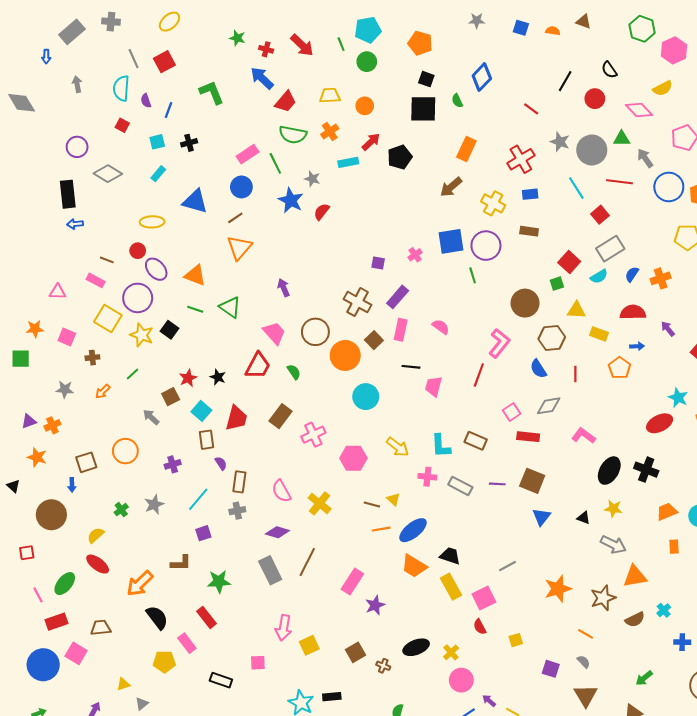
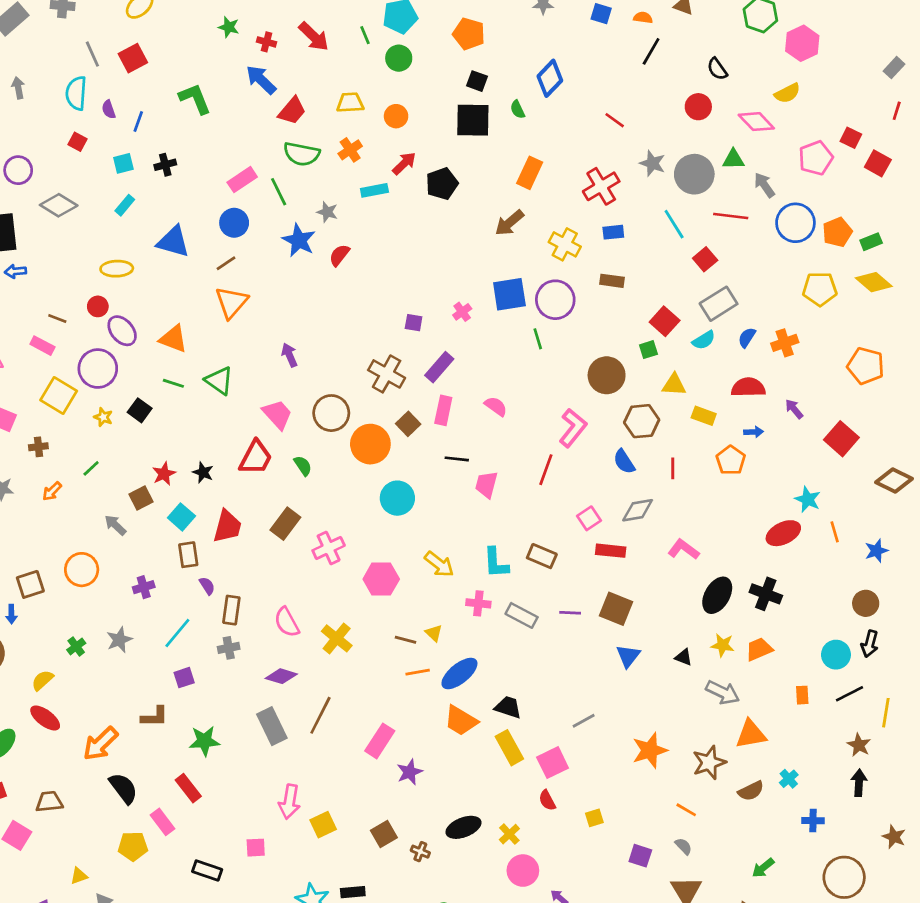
black line: (565, 81) -> (651, 51), moved
yellow star: (142, 335) -> (103, 417), size x0.6
orange trapezoid: (667, 512) -> (759, 649), moved

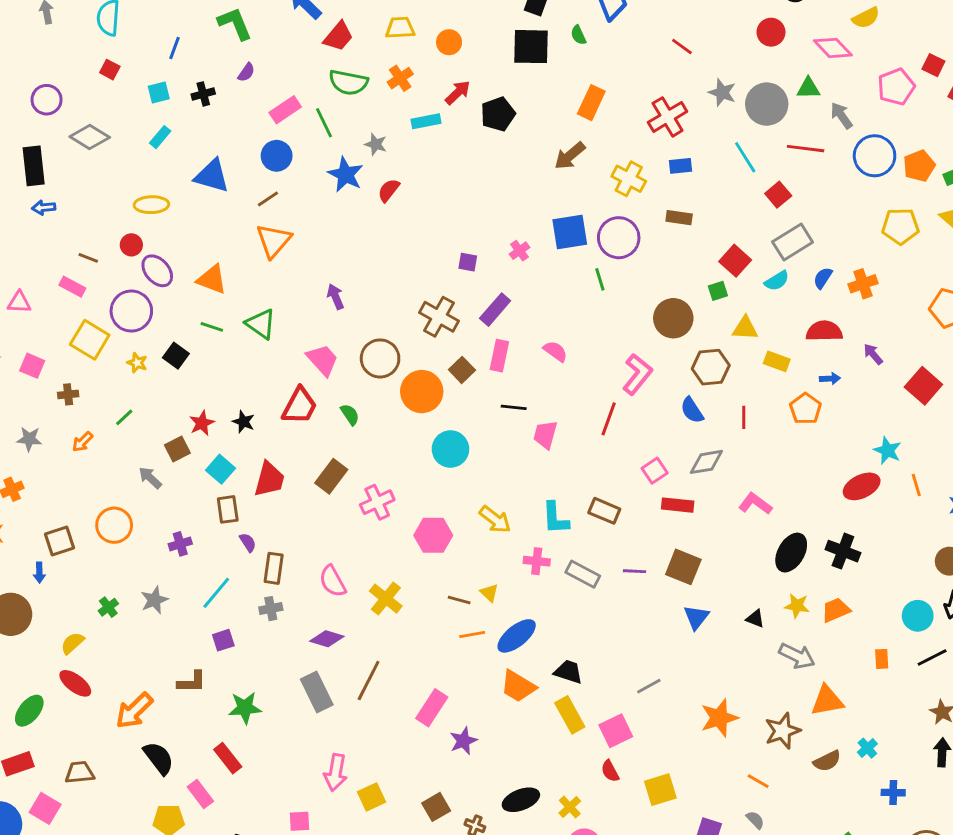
purple semicircle: (109, 109) -> (246, 72), moved, turned -126
yellow square: (594, 818) -> (660, 790), size x1.6

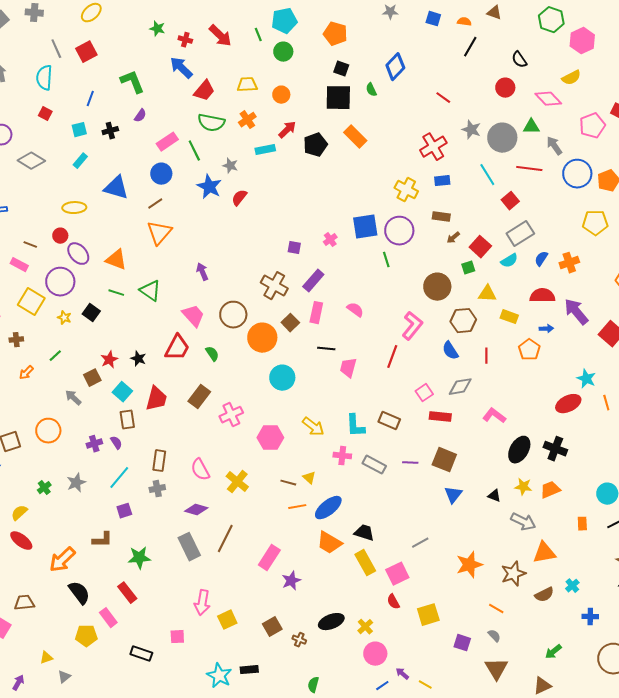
orange rectangle: (591, 103) -> (355, 137), moved, turned -70
brown arrow: (570, 156) -> (453, 238), moved, size x0.6
purple arrow: (873, 354) -> (576, 312), size x1.8
purple semicircle: (248, 542) -> (116, 443), moved

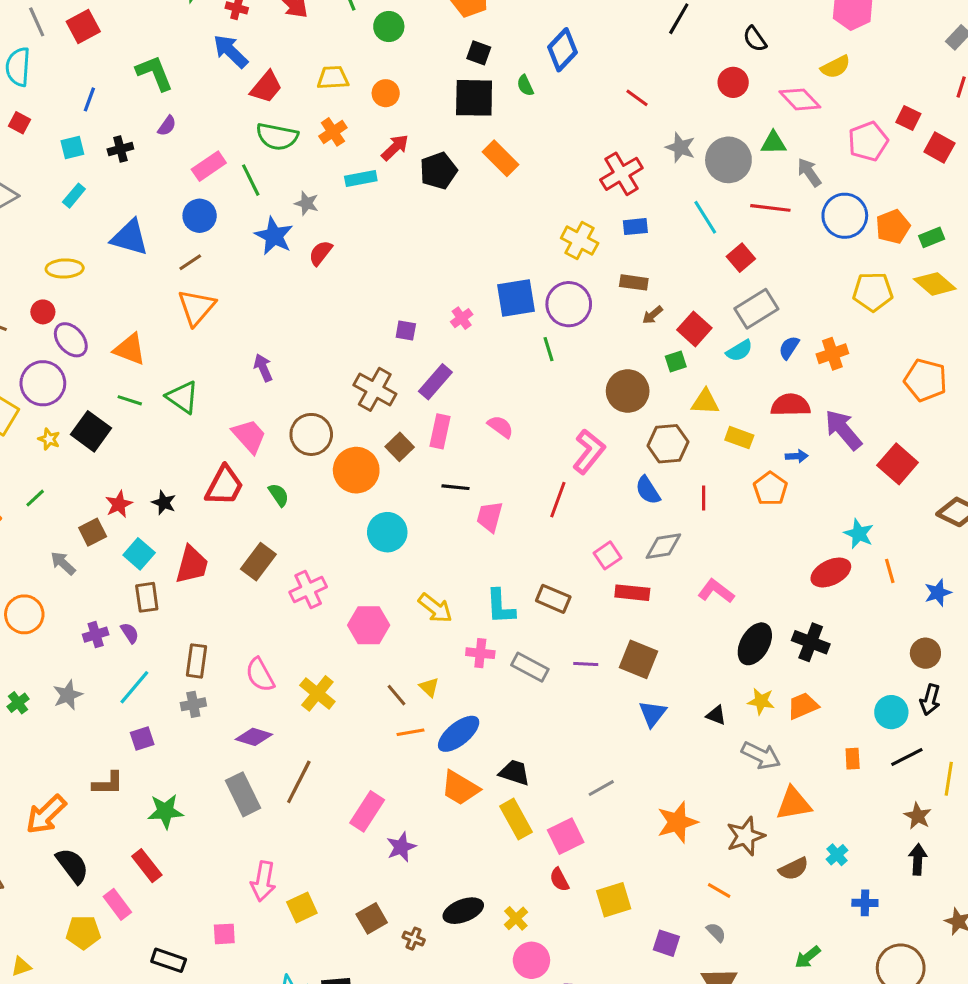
black square: (91, 313) -> (91, 431), size x1.4
brown line: (288, 483) -> (397, 695), turned 35

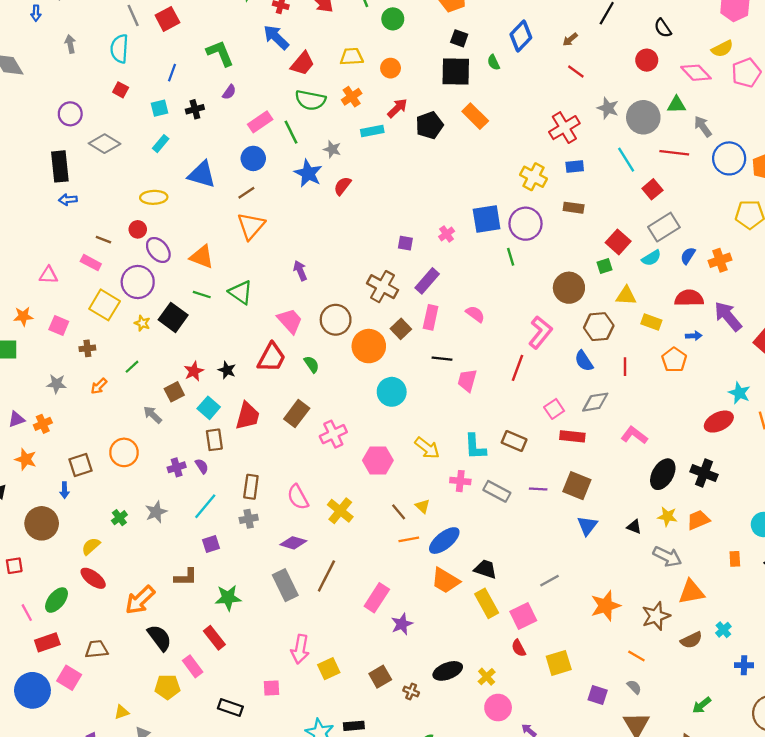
pink pentagon: (868, 141) -> (746, 73), moved
brown arrow: (652, 315) -> (570, 39), moved

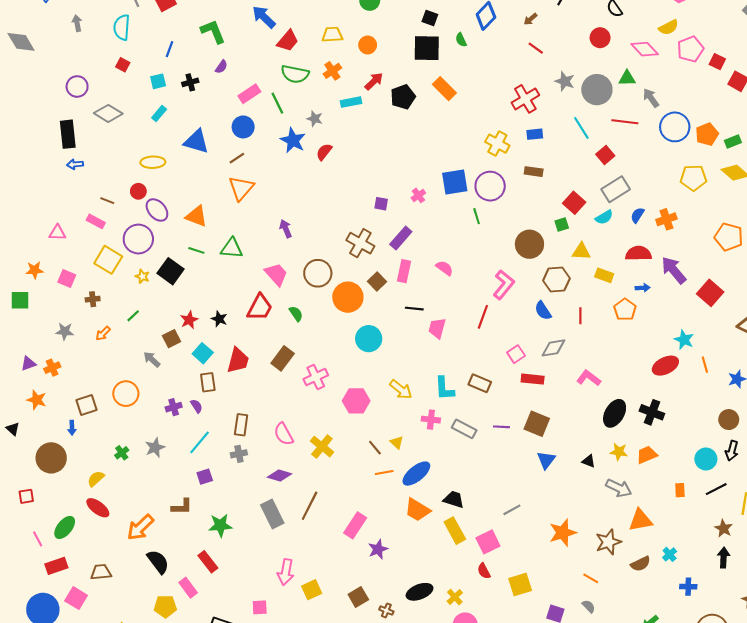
green triangle: (241, 292) -> (232, 248), turned -30

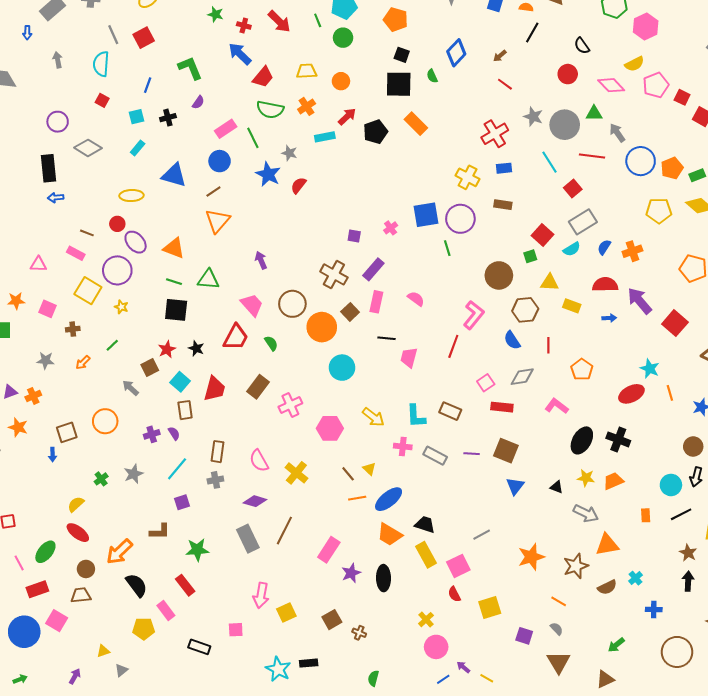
black square: (170, 271) -> (176, 310), moved, turned -30
orange pentagon: (625, 310) -> (582, 370), moved
brown circle: (51, 458) -> (86, 569), moved, size x0.6
black ellipse: (420, 592) -> (383, 578), moved, turned -70

